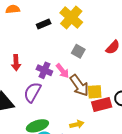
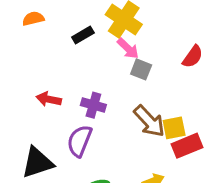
red arrow: (16, 63) -> (49, 99), turned 112
pink arrow: (62, 71) -> (128, 48), moved

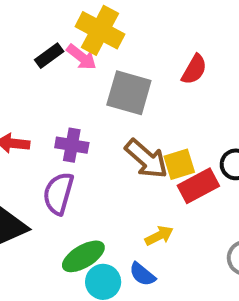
pink arrow: (128, 48) -> (82, 57), moved
gray square: (141, 69) -> (129, 93), size x1.6

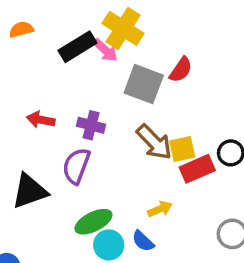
black rectangle: (49, 56) -> (78, 47), size x1.5
red semicircle: (194, 69) -> (181, 70), moved

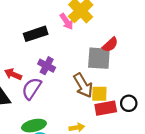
black rectangle: (78, 47) -> (36, 34), moved
gray square: (144, 84) -> (99, 58), moved, turned -30
red arrow: (41, 120) -> (13, 74), moved

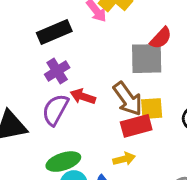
purple cross: (47, 66) -> (57, 71), moved, turned 35
red arrow: (13, 74) -> (83, 97), moved
red rectangle: (106, 108) -> (136, 126), moved

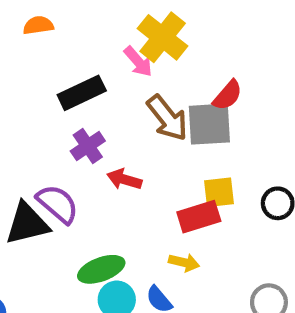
brown arrow: (128, 99) -> (167, 118), moved
purple semicircle: (55, 110) -> (58, 204), moved, turned 104
yellow arrow: (124, 159) -> (184, 262), turned 30

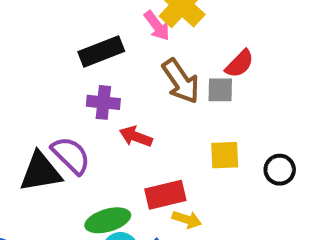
gray square: (209, 124) -> (220, 90), size x0.6
purple cross: (88, 146) -> (103, 102), turned 36
red rectangle: (199, 217) -> (165, 195), moved

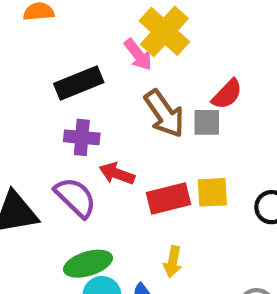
purple semicircle: (71, 155) -> (75, 197), moved
red rectangle: (165, 195) -> (168, 198), moved
yellow arrow: (187, 219) -> (173, 262), turned 84

